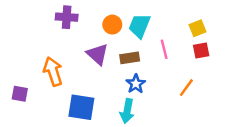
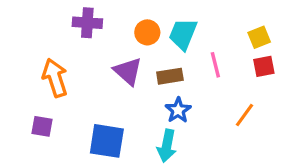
orange arrow: (53, 71) -> (55, 78), moved
purple square: (20, 94) -> (42, 126), moved

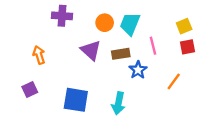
orange arrow: (55, 78) -> (39, 55), size x0.7
blue star: (178, 110) -> (138, 70), moved
purple square: (42, 126) -> (30, 89), turned -35

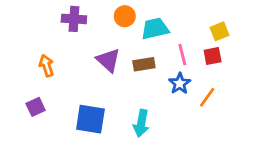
orange circle: (105, 23) -> (125, 16), moved
cyan trapezoid: (130, 24) -> (155, 29), turned 55
red square: (188, 47) -> (213, 56), moved
blue star: (138, 70) -> (180, 83), moved

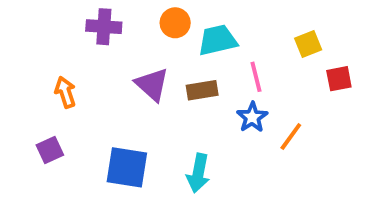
red square: (213, 56) -> (339, 79), moved

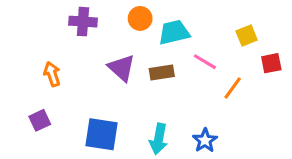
pink line: (256, 77) -> (205, 62), turned -45
blue star: (252, 117) -> (205, 140), moved
orange line: (291, 137) -> (233, 88), moved

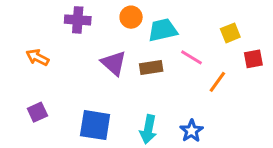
orange arrow: (52, 74) -> (37, 57), moved, turned -45

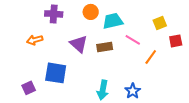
orange arrow: (37, 57) -> (35, 40), moved, turned -42
purple square: (37, 112) -> (29, 88), moved
blue square: (95, 125) -> (56, 73), moved

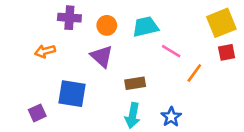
orange circle: (91, 12) -> (107, 25), moved
yellow square: (160, 23) -> (221, 23), moved, size x1.6
brown rectangle: (105, 47) -> (135, 83), moved

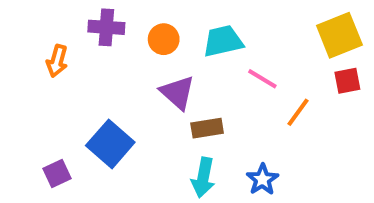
orange arrow: (45, 51) -> (57, 61), moved, turned -60
purple triangle: (102, 56) -> (177, 93), moved
blue square: (72, 94) -> (110, 144), turned 32

